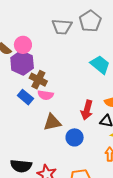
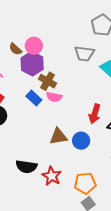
gray trapezoid: (62, 27) -> (84, 54), moved
brown triangle: (52, 122) -> (58, 136), moved

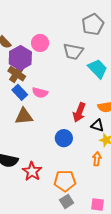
pink circle: (34, 46) -> (40, 43), moved
brown cross: (48, 81) -> (17, 74), moved
brown triangle: (58, 136) -> (24, 116), moved

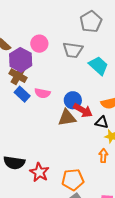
red arrow: (79, 112) -> (83, 110), turned -78
brown triangle: (24, 116) -> (67, 118), moved
blue circle: (64, 138) -> (73, 100), moved

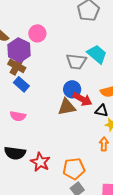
gray trapezoid: (73, 50) -> (76, 62), moved
pink semicircle: (42, 93) -> (18, 116), moved

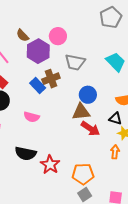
gray trapezoid: (76, 62) -> (75, 62), moved
brown cross: (17, 66) -> (51, 79), moved, turned 36
red arrow: (82, 99) -> (90, 129), moved

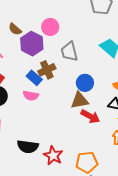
gray trapezoid: (75, 62) -> (69, 52), turned 70
pink semicircle: (32, 117) -> (31, 96), moved

